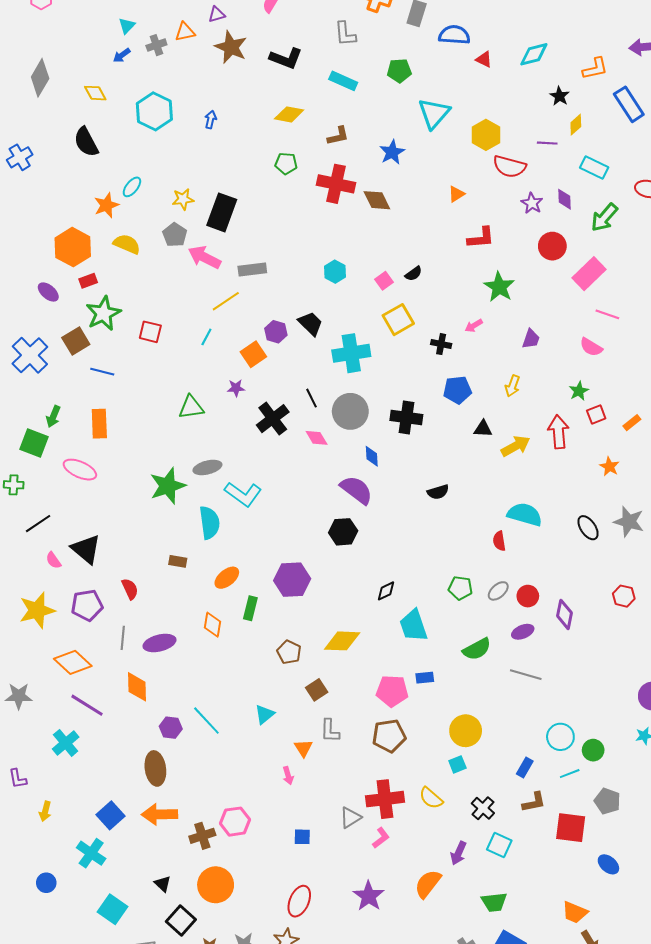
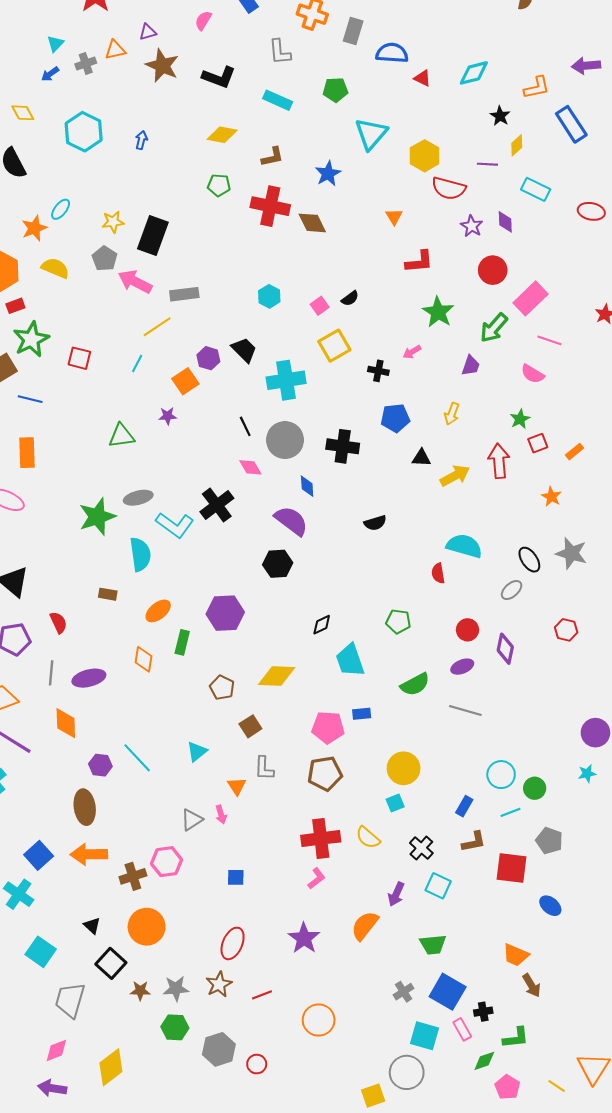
orange triangle: (456, 194) -> (394, 217), turned -30
green arrow: (604, 218) -> (494, 328), moved
black cross: (273, 419) -> (217, 505), moved
gray ellipse: (498, 591) -> (512, 590), moved
gray triangle: (350, 817) -> (192, 820), moved

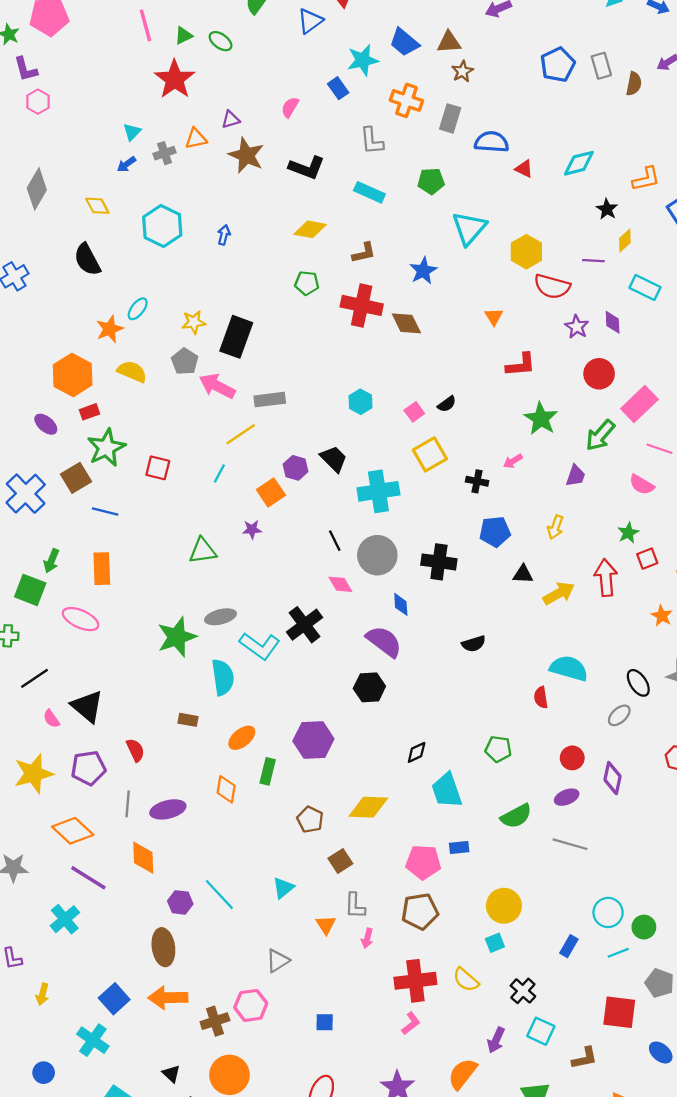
pink arrow: (221, 814) -> (367, 938), moved, turned 30
brown L-shape: (474, 842) -> (585, 1058), moved

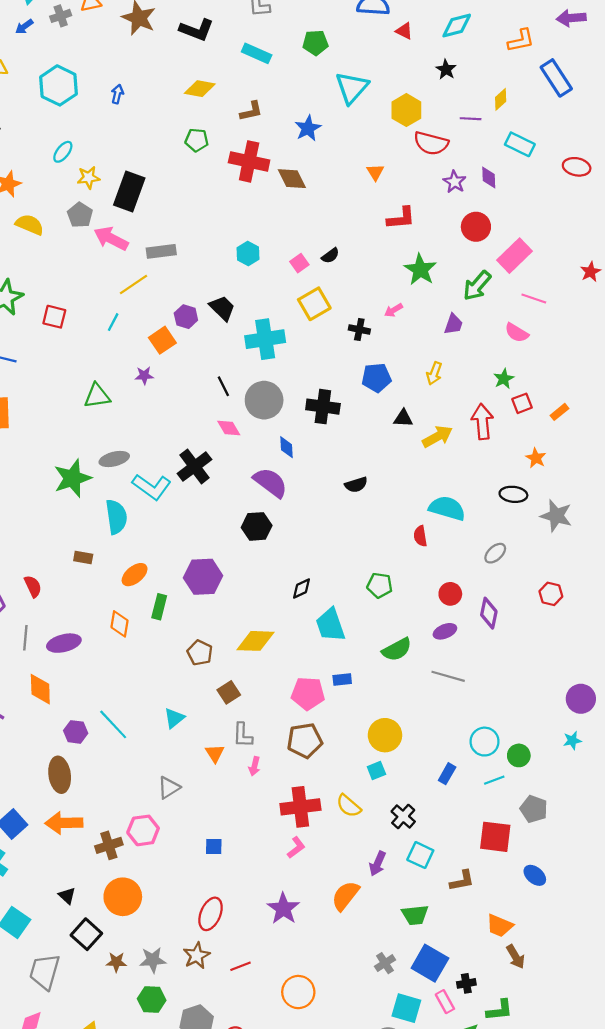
black star: (607, 209) -> (446, 69), moved
cyan ellipse: (138, 309) -> (63, 152), moved
black ellipse: (638, 683) -> (513, 494), moved, turned -50

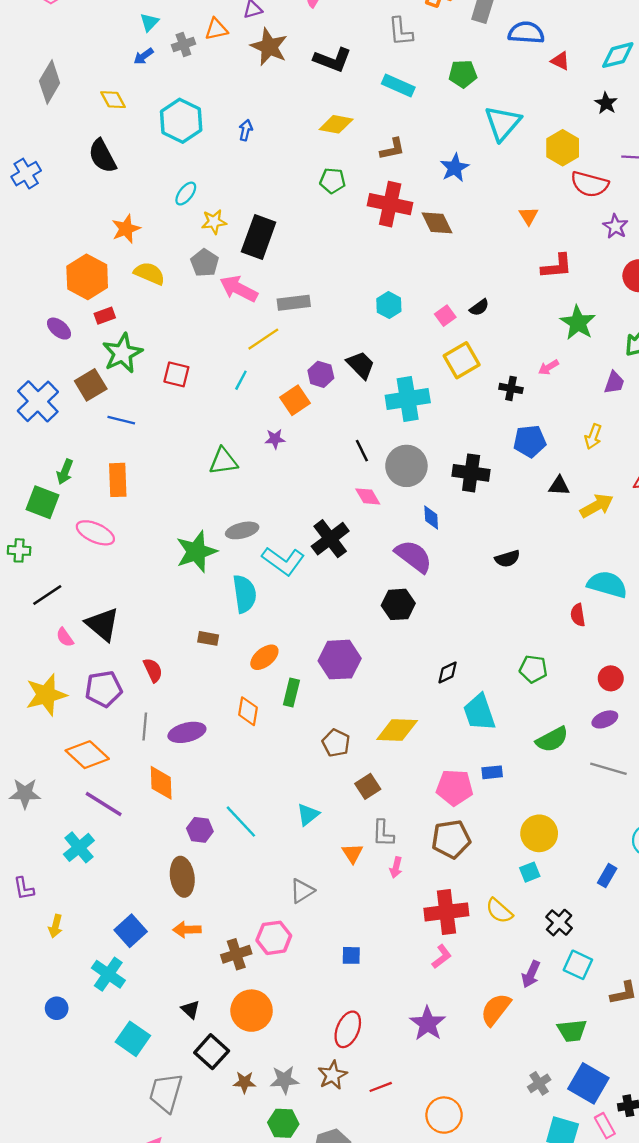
orange arrow: (64, 823) -> (187, 930), size x0.7

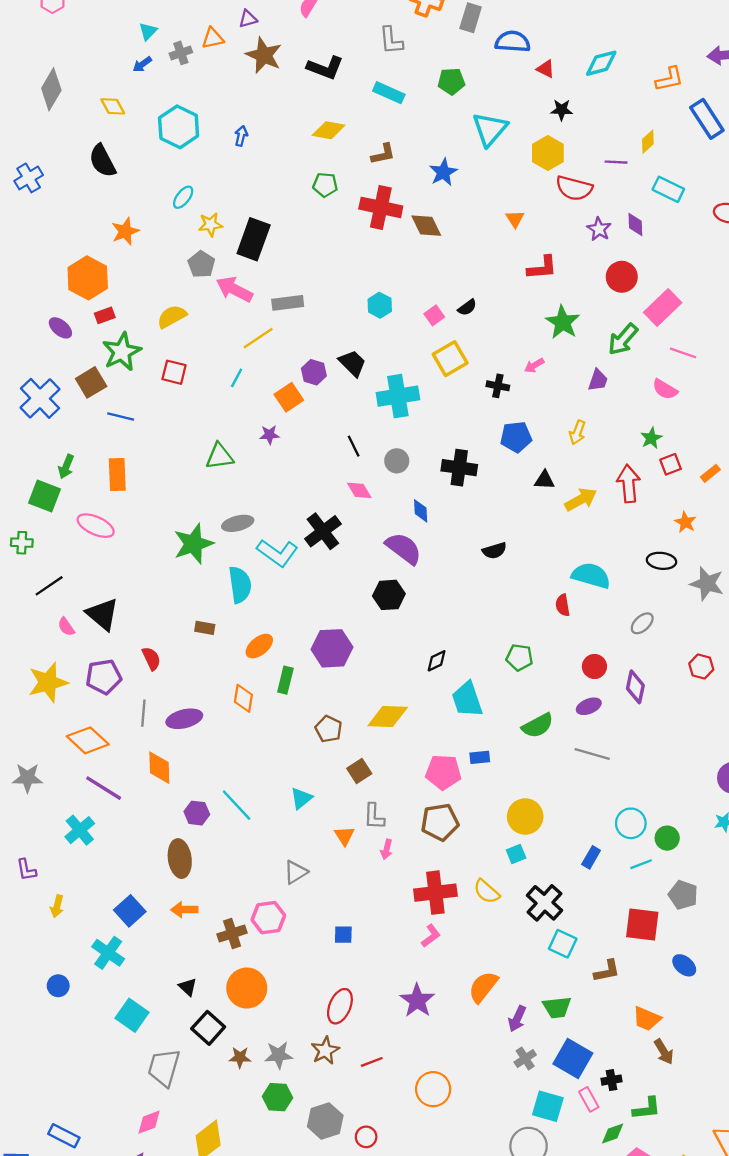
black star: (606, 103) -> (562, 110), moved, turned -30
yellow semicircle: (149, 273) -> (172, 317), moved, turned -52
gray circle: (406, 466) -> (397, 461), size x0.6
black cross: (559, 923) -> (544, 903), size x1.4
purple arrow: (531, 974) -> (517, 1019), moved

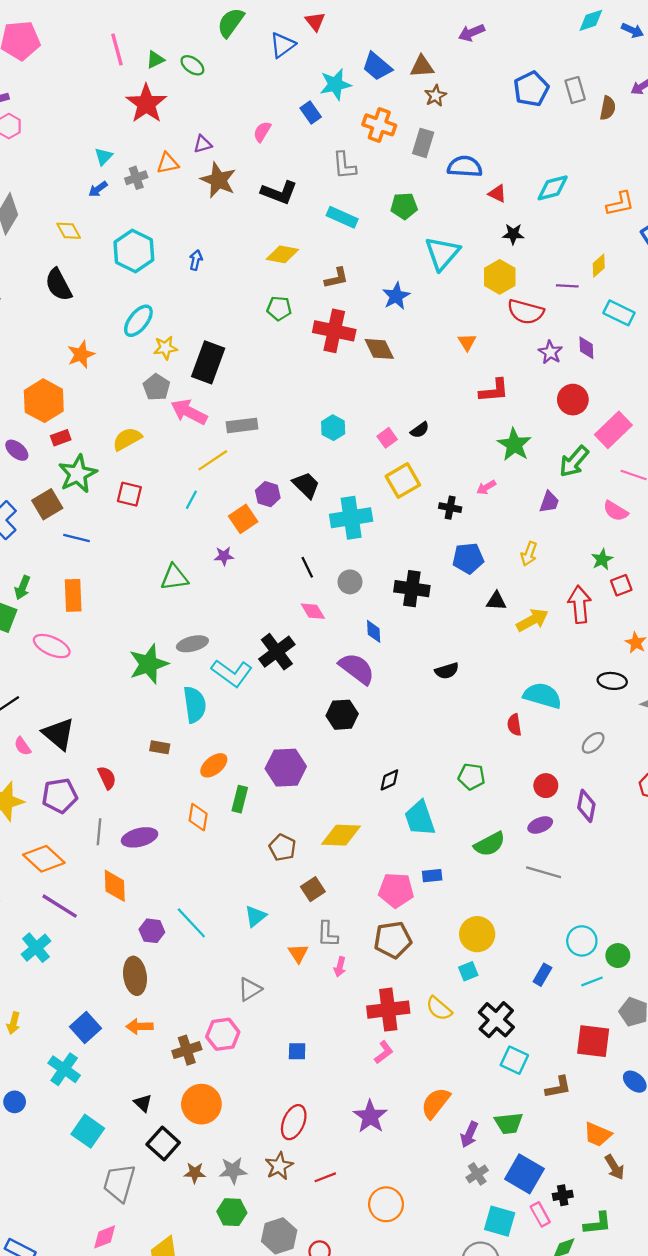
cyan ellipse: (183, 197) -> (138, 321), size x1.4

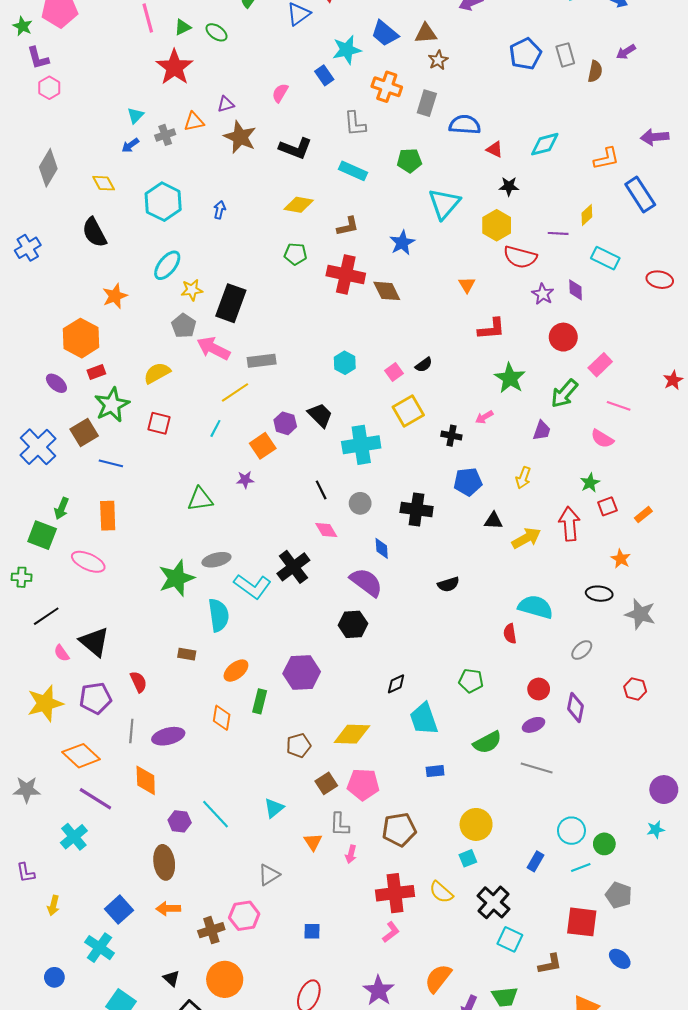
pink rectangle: (613, 430) -> (600, 365), size x0.7
brown pentagon: (282, 848) -> (299, 745), turned 30
pink pentagon: (396, 890) -> (363, 784), moved

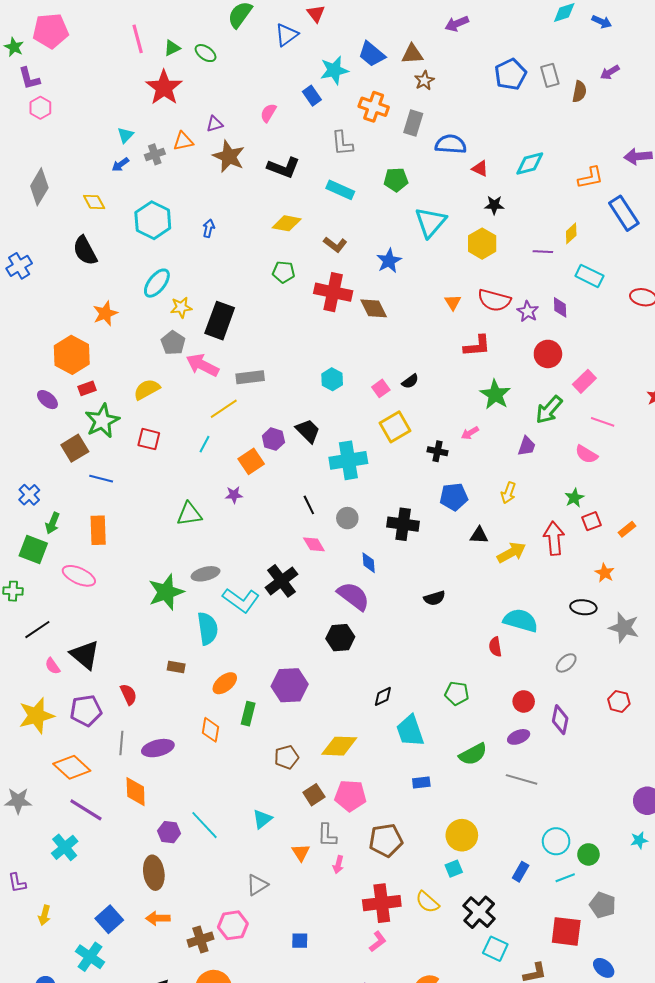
brown L-shape: (348, 226) -> (335, 245), turned 50
red semicircle: (520, 257) -> (494, 300), moved
blue cross: (38, 447) -> (29, 495), moved, size x0.6

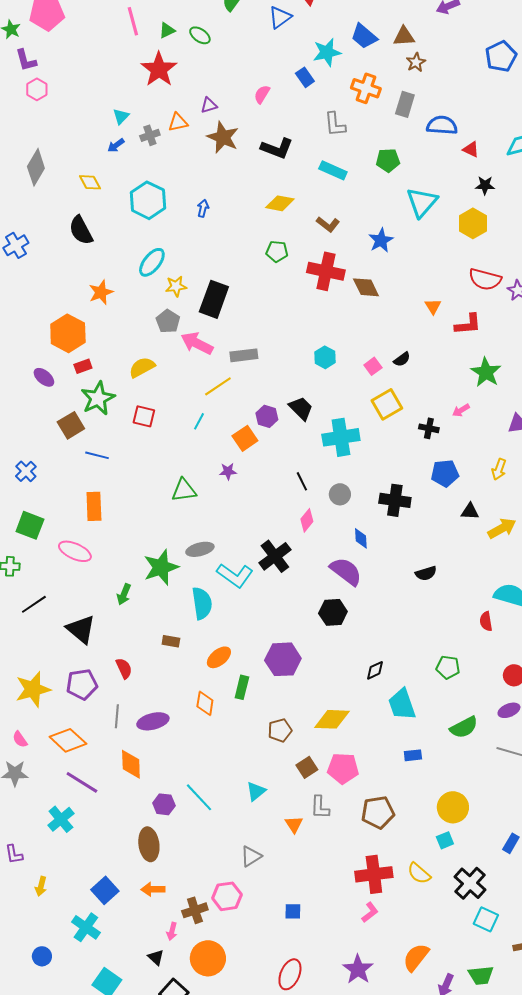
orange triangle: (453, 302) -> (433, 306), moved
green arrow: (53, 523) -> (124, 594), moved
pink diamond: (314, 544) -> (307, 520), turned 70
pink semicircle: (53, 666) -> (20, 739), moved
pink arrow: (338, 865) -> (172, 931), moved

